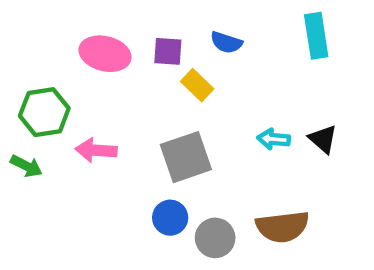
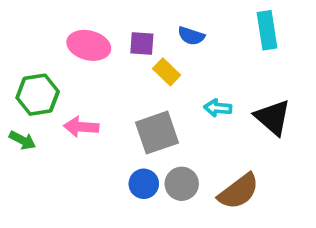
cyan arrow: (273, 139) -> (218, 108), moved
black triangle: (323, 139) -> (273, 117), size x1.5
brown semicircle: (282, 227) -> (239, 191), turned -30
gray circle: (215, 238) -> (182, 184), moved

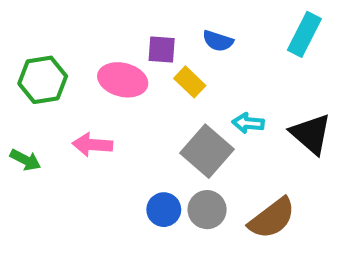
cyan rectangle: (267, 30) -> (304, 34), turned 36
pink ellipse: (89, 45) -> (123, 80), moved
green hexagon: (38, 95) -> (43, 80), moved
gray square: (157, 133) -> (207, 151), moved, turned -30

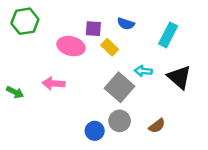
cyan rectangle: (304, 34) -> (168, 35), moved
green hexagon: (43, 80) -> (25, 21), moved
blue circle: (164, 210) -> (95, 131), moved
brown semicircle: (272, 218) -> (157, 126), size x0.6

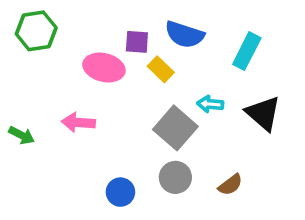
blue semicircle: (126, 24) -> (185, 35), size x1.5
blue circle: (95, 131) -> (120, 192), moved

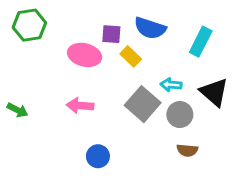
pink arrow: (78, 122) -> (80, 106), moved
gray circle: (175, 177) -> (180, 115), moved
brown semicircle: (230, 185) -> (187, 150), turned 42

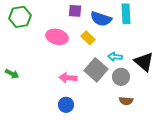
purple square: (111, 34) -> (75, 11), moved
cyan rectangle: (201, 42) -> (126, 14), moved, turned -30
pink arrow: (80, 106) -> (68, 78), moved

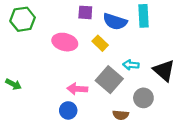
gray circle: (121, 77) -> (143, 98), moved
brown semicircle: (126, 101) -> (121, 115), moved
blue circle: (66, 105) -> (68, 110), moved

